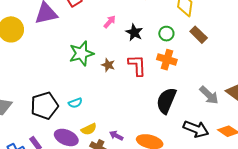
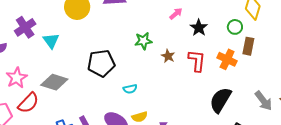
green circle: (166, 34) -> (235, 27), moved
brown rectangle: (199, 35) -> (248, 46), moved, turned 48
green star: (81, 53) -> (143, 41), size x0.7
black pentagon: (44, 106) -> (101, 63), moved

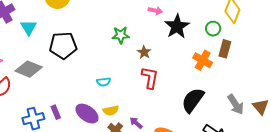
pink arrow: (176, 14) -> (155, 11), turned 48
black star: (199, 28) -> (177, 26), size x1.4
red L-shape: (197, 61) -> (150, 78), moved
black pentagon: (101, 63) -> (63, 46), moved

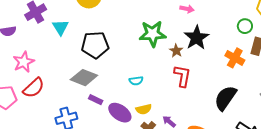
black star: (177, 26) -> (197, 38), moved
green star: (121, 35) -> (153, 34), size x1.5
gray diamond: (29, 69) -> (84, 78), moved
purple rectangle: (56, 112) -> (96, 100), moved, turned -40

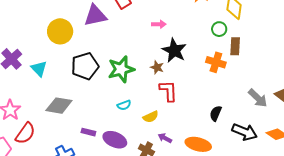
green star: (153, 34) -> (121, 69), moved
black pentagon: (95, 45) -> (85, 66), moved
gray diamond: (84, 78) -> (59, 106), moved
black semicircle: (225, 98) -> (216, 113), moved, size x0.6
yellow semicircle: (144, 109) -> (151, 117), moved

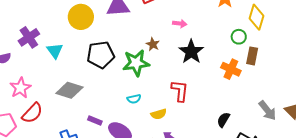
brown star: (157, 67) -> (153, 44), moved

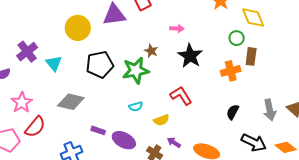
yellow diamond: (257, 17) -> (253, 17), turned -35
orange cross: (231, 69) -> (231, 71), turned -36
red L-shape: (180, 91) -> (181, 96), turned -35
gray arrow: (267, 111) -> (270, 110), turned 30
black semicircle: (223, 120) -> (233, 112), moved

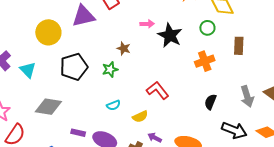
black star: (190, 56) -> (170, 35), moved
brown rectangle: (251, 56) -> (239, 46), moved
green star: (136, 70) -> (110, 69), size x0.6

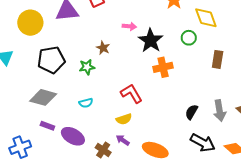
orange cross: (205, 61) -> (163, 67), moved
black semicircle: (210, 102) -> (191, 112), moved
gray diamond: (48, 107) -> (43, 97), moved
yellow semicircle: (140, 117) -> (124, 119), moved

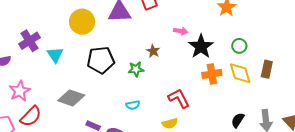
yellow diamond: (206, 18) -> (240, 73), moved
gray diamond: (43, 97) -> (71, 98), moved

